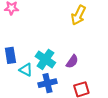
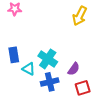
purple semicircle: (72, 62) -> (74, 69), moved

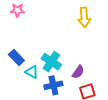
yellow arrow: (80, 16) -> (84, 17), turned -30
blue rectangle: (14, 55) -> (16, 58), turned -35

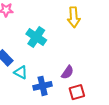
cyan cross: (51, 62) -> (36, 37), moved

